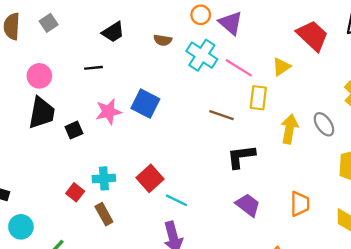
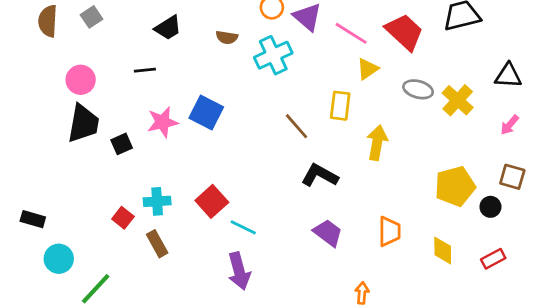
cyan cross: (202, 55) -> (273, 55), turned 32
pink line: (239, 68) -> (351, 33), moved
brown line: (221, 115) -> (296, 126), turned 30
gray ellipse: (324, 124) -> (418, 89), moved, turned -40
black L-shape: (241, 157) -> (320, 175), turned 36

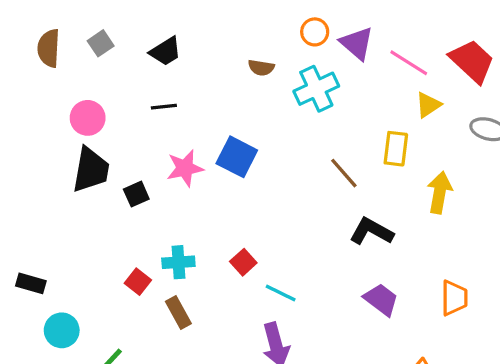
black trapezoid: (168, 28) -> (165, 51), moved
red square: (212, 201) -> (243, 262), size x0.7

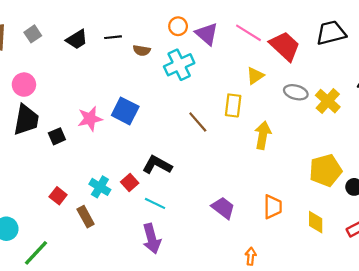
pink line: (409, 63) -> (248, 33), moved
black line: (164, 107) -> (113, 37), moved
black L-shape: (371, 231) -> (157, 165), moved
cyan cross: (178, 262) -> (100, 187), moved, turned 35

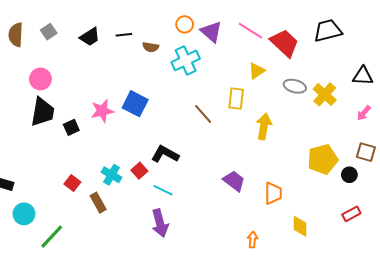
purple trapezoid: (223, 208) -> (234, 181), moved
yellow diamond: (316, 222) -> (300, 226), moved

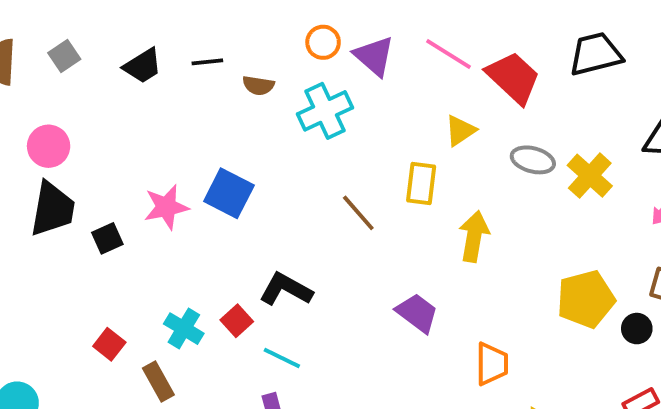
purple trapezoid: (234, 181) -> (417, 313), moved

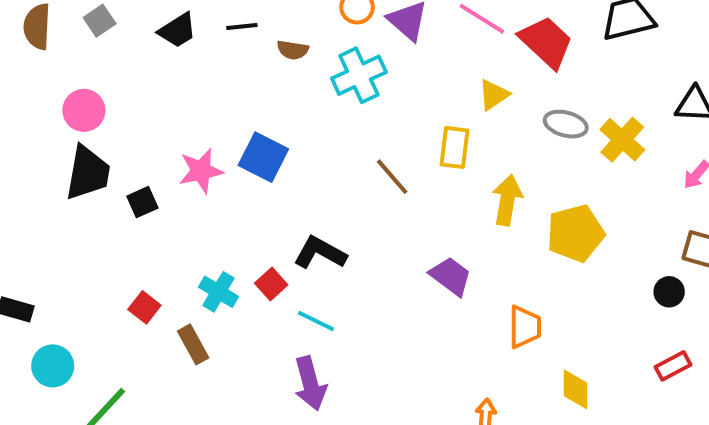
yellow pentagon: (586, 299) -> (575, 233), moved

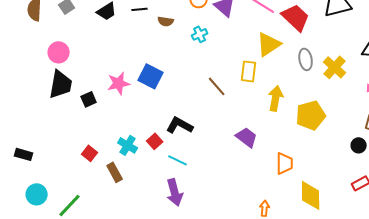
cyan cross: (359, 75) -> (200, 34), size x0.6
yellow triangle: (494, 95) -> (269, 44), size x1.5
gray ellipse: (566, 124) -> (306, 59), turned 65
cyan circle: (53, 366) -> (37, 194), moved
yellow diamond: (575, 389) -> (311, 195), size x1.4

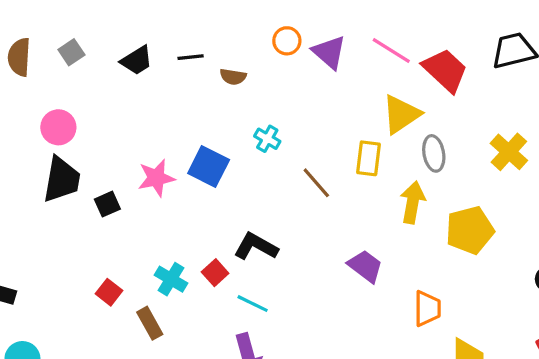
cyan cross: (200, 34) -> (267, 139), moved, turned -35
gray ellipse: (306, 59) -> (434, 153), moved

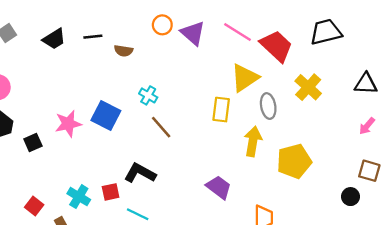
yellow cross: (509, 152) -> (308, 87), moved
brown line: (316, 183) -> (161, 127), moved
red square: (215, 273) -> (111, 192), turned 30

